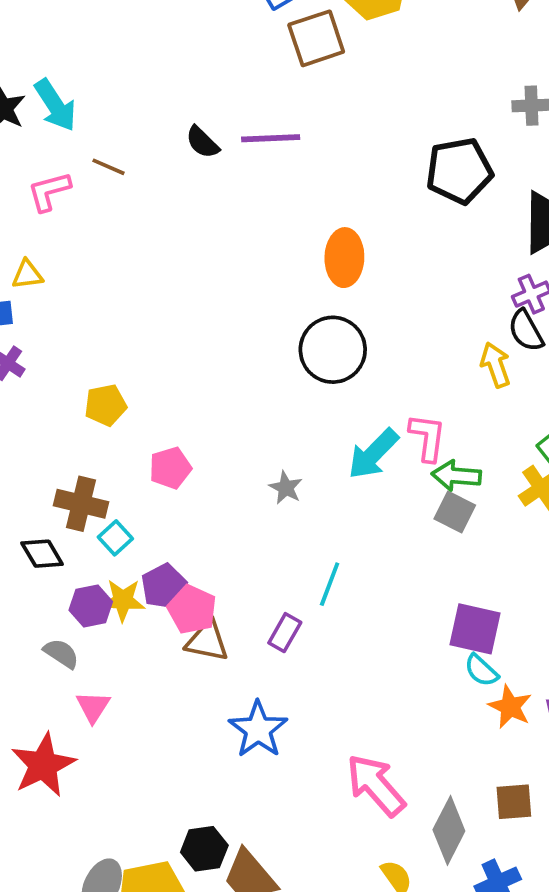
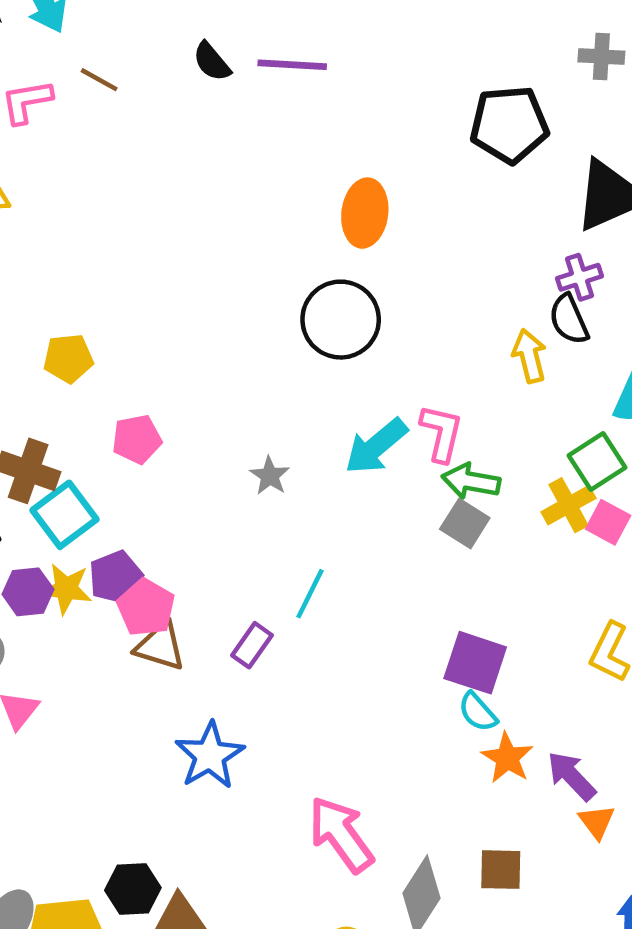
cyan square: (115, 538) -> (65, 515), size x1.6

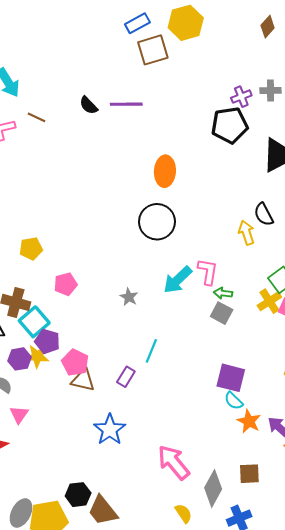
purple cross: (579, 277) -> (241, 97), moved
green arrow: (471, 481) -> (223, 293), size x0.7
purple pentagon: (116, 577) -> (47, 341), moved, turned -30

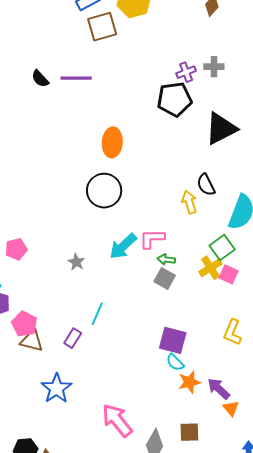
pink L-shape: (208, 272) -> (152, 239), turned -100
orange star: (249, 421) -> (189, 382), turned 30

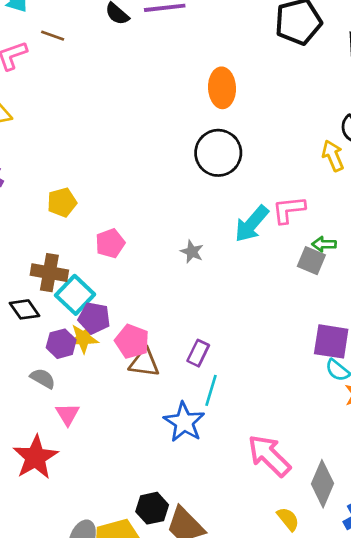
green arrow: (166, 259) -> (324, 244), moved
cyan line: (97, 314) -> (211, 390), moved

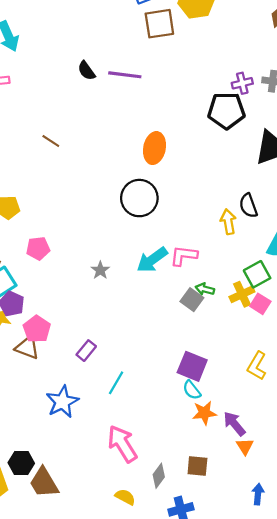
brown line: (53, 36) -> (51, 141), moved
brown triangle: (144, 363) -> (27, 347), moved
cyan line: (211, 390) -> (116, 383), moved
gray diamond: (322, 484) -> (159, 476), size x0.7
yellow semicircle: (288, 519) -> (125, 497), turned -36

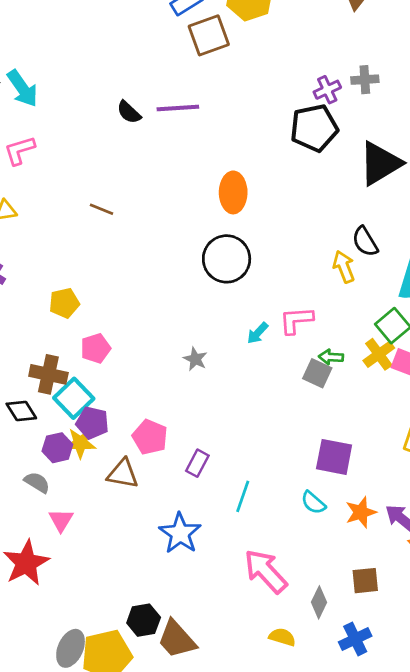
pink pentagon: (38, 248) -> (96, 348), moved
cyan arrow: (152, 260) -> (258, 333), size x0.6
pink pentagon: (37, 329) -> (150, 437), moved
cyan semicircle: (192, 390) -> (313, 503), moved

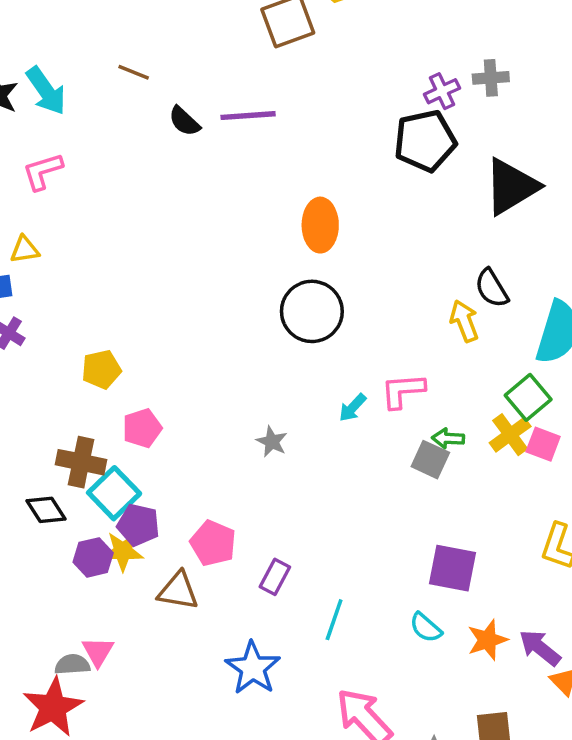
brown line: (101, 209) -> (134, 72), moved
gray semicircle: (37, 482) -> (72, 664), moved, turned -36

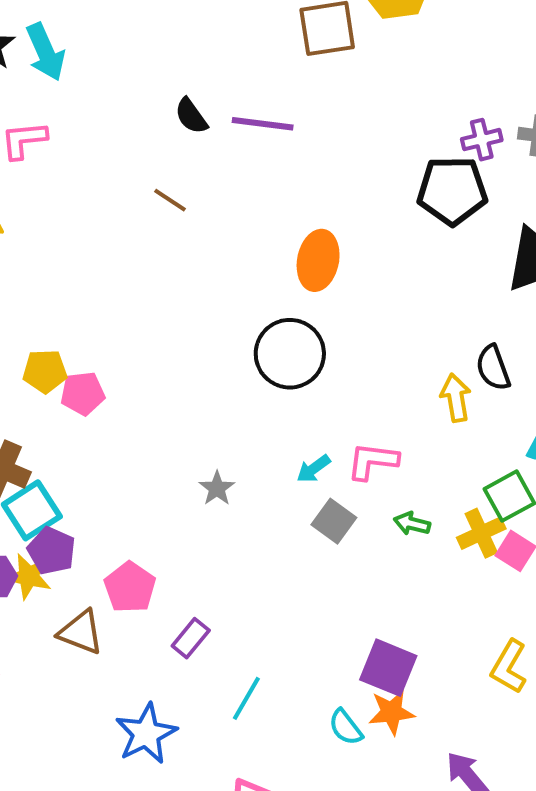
brown line: (134, 72) -> (170, 200), moved
pink pentagon: (142, 428) -> (83, 393), moved
gray square: (430, 460) -> (334, 521), moved
orange star: (487, 640) -> (391, 712), moved

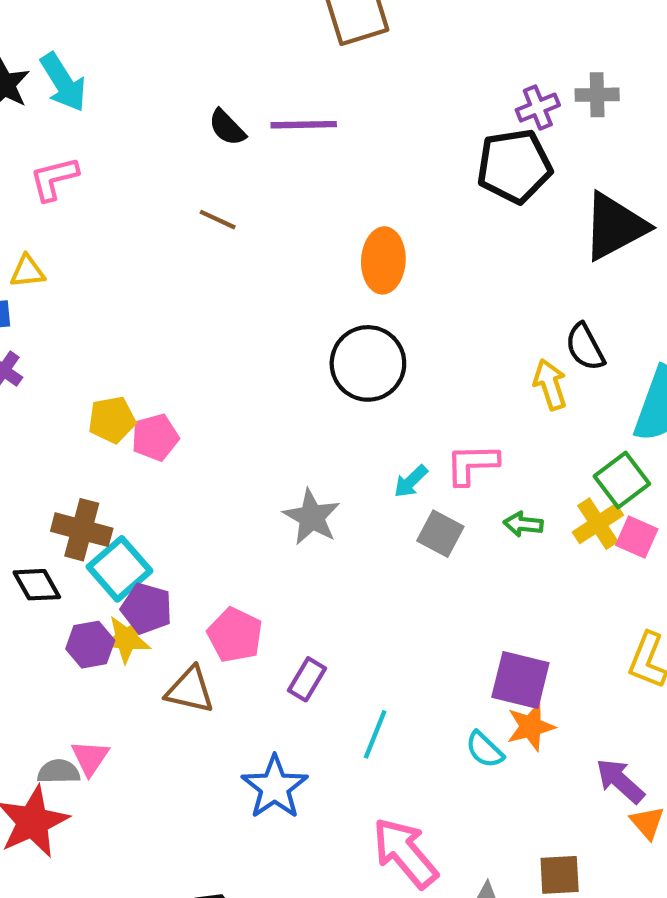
gray star: (217, 488) -> (312, 517), size x1.5

